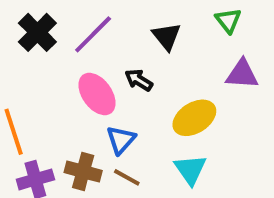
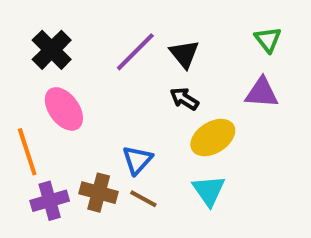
green triangle: (228, 20) -> (268, 40), moved
purple line: (93, 34) -> (135, 52), moved
black arrow: (139, 80) -> (184, 99), moved
pink ellipse: (97, 94) -> (64, 109), moved

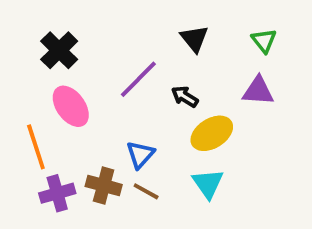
purple line: (135, 52) -> (138, 79), moved
black triangle: (184, 54) -> (194, 39), moved

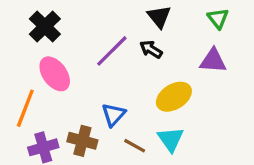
black arrow: (185, 97) -> (151, 49), moved
orange line: (36, 147) -> (25, 108), turned 39
brown line: (146, 191) -> (135, 146), moved

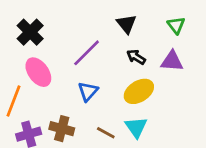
black arrow: (151, 49) -> (136, 57), moved
blue triangle: (113, 115) -> (88, 91), moved

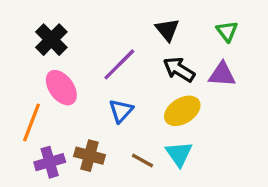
black arrow: (136, 57) -> (179, 69), size x1.4

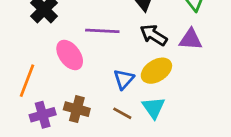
purple line: (119, 64) -> (102, 31), turned 48
pink ellipse: (61, 88) -> (70, 55), moved
blue triangle: (121, 111) -> (124, 79), moved

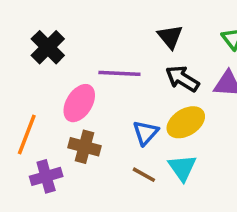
pink ellipse: (70, 55) -> (79, 103), turned 68
brown cross: (77, 109) -> (84, 147), moved

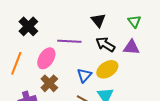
orange line: (27, 135) -> (16, 63), moved
brown cross: (84, 147) -> (49, 83), turned 30

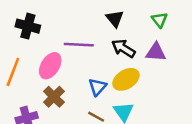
black cross: (28, 26) -> (28, 26), turned -30

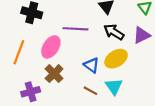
purple triangle: (156, 52) -> (142, 35), turned -30
blue triangle: (97, 87) -> (91, 65), turned -35

